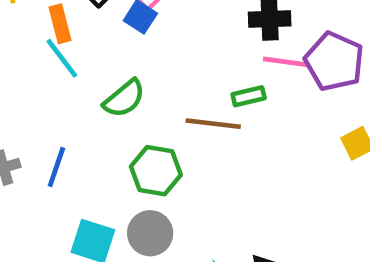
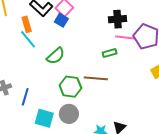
brown line: (213, 124) -> (96, 78), moved
blue line: (56, 167) -> (25, 97), moved

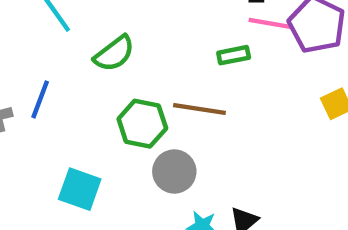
blue line: (25, 97) -> (40, 99), moved
gray circle: (69, 114) -> (174, 171), moved

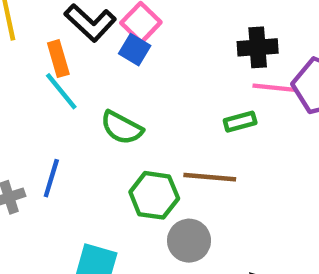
green semicircle: (114, 54) -> (122, 128), turned 69

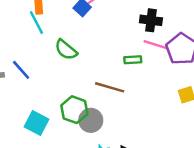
blue line: (51, 178) -> (21, 70), turned -70
green hexagon: (154, 195) -> (74, 110), moved

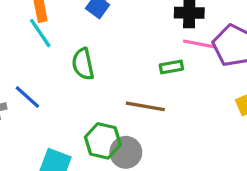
green semicircle: (66, 50) -> (83, 64), turned 45

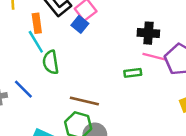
green semicircle: (83, 64) -> (51, 62), moved
brown line: (145, 106) -> (84, 101), moved

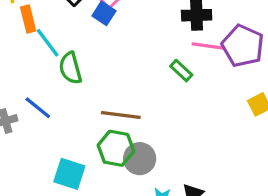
orange rectangle: (37, 23) -> (28, 19), moved
green rectangle: (133, 73) -> (181, 71), turned 56

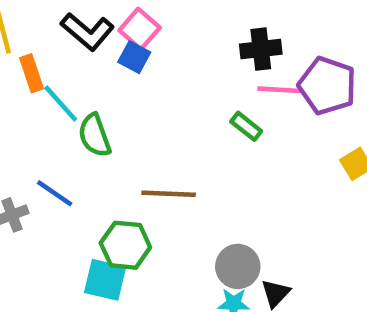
green hexagon: (116, 148) -> (125, 245), moved
gray circle: (140, 159) -> (238, 266), moved

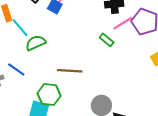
pink line: (280, 90) -> (123, 23), turned -36
green semicircle: (95, 135) -> (36, 43), turned 84

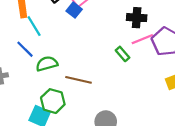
green semicircle: (36, 43) -> (47, 64), moved
blue line: (16, 70) -> (25, 49), moved

